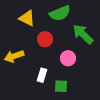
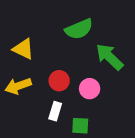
yellow triangle: (27, 18) -> (23, 49), moved
red circle: (45, 39) -> (59, 81), moved

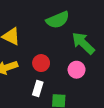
pink circle: (90, 89) -> (77, 70), moved

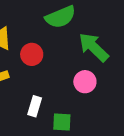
red circle: (41, 63) -> (32, 54), moved

